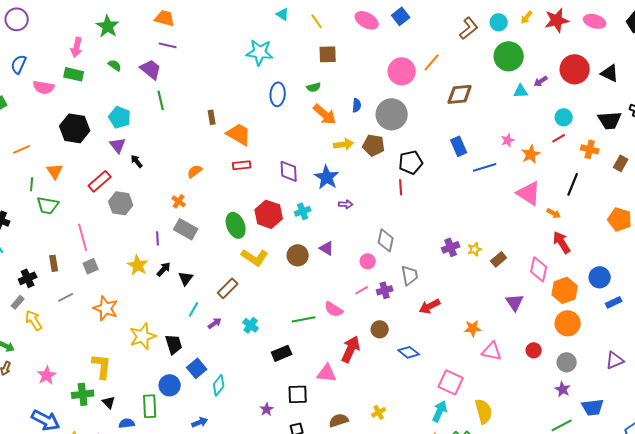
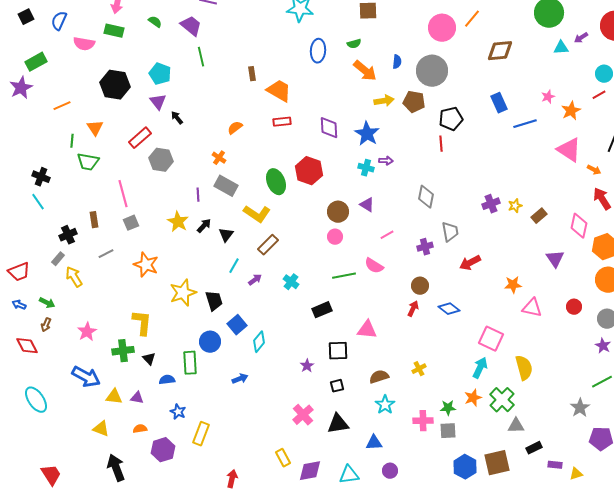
cyan cross: (303, 211) -> (366, 168), moved, turned 35
yellow L-shape: (255, 257) -> (257, 214), moved
pink circle: (368, 261) -> (335, 237), moved
pink line: (362, 290) -> (387, 235), moved
red arrow: (351, 349) -> (413, 309), moved, size x0.6

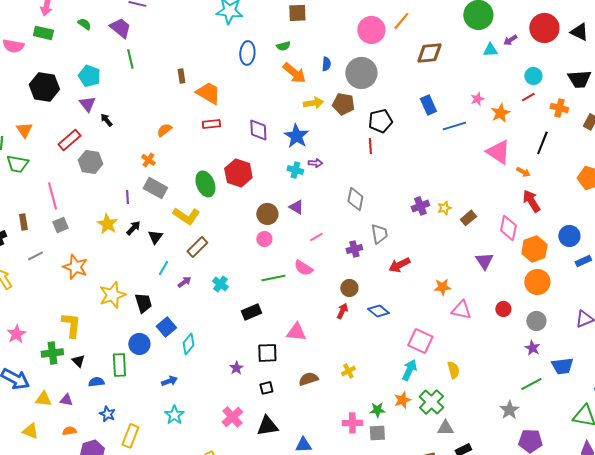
yellow semicircle: (524, 368) -> (453, 370), size x0.7
cyan star: (385, 405) -> (174, 415), moved

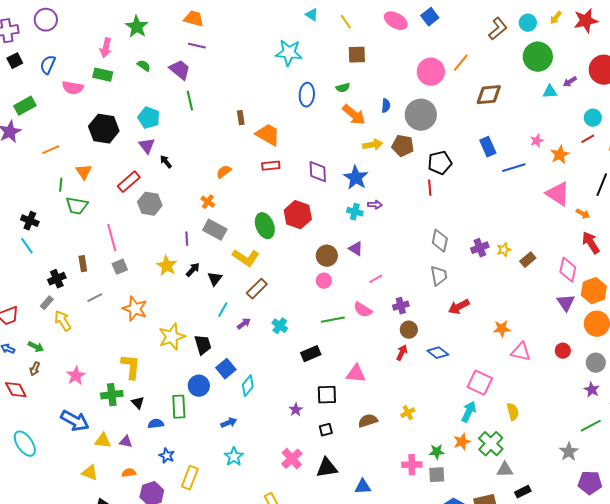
gray diamond: (355, 199) -> (440, 241), moved
purple cross: (354, 249) -> (401, 306), moved
purple triangle: (484, 261) -> (566, 303), moved

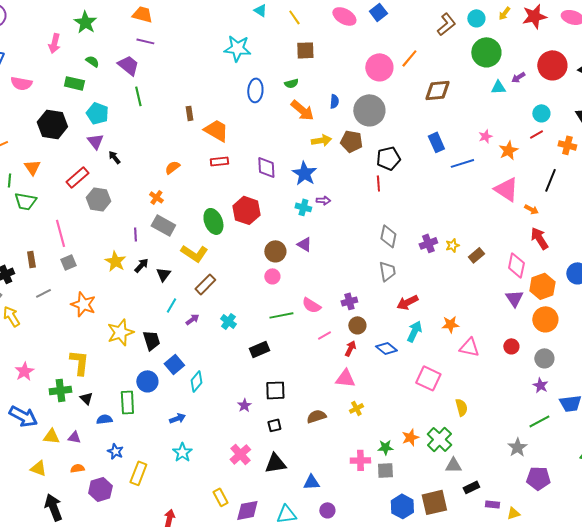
green rectangle: (103, 75) -> (74, 83), moved
pink line: (376, 279) -> (324, 335), moved
pink triangle: (356, 374) -> (345, 378), moved
cyan arrow: (469, 412) -> (414, 331), moved

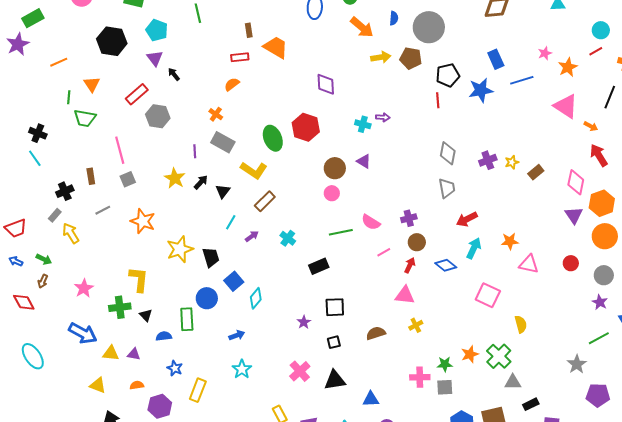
red rectangle: (219, 161) -> (240, 57), moved
blue star: (304, 173) -> (481, 90), moved, turned 30

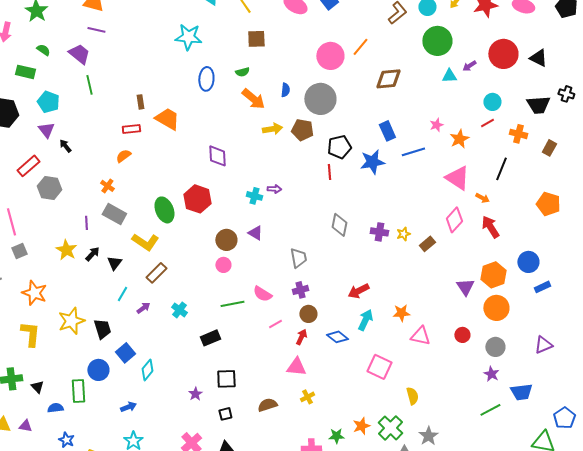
purple cross: (488, 160) -> (379, 232), turned 30
pink diamond: (576, 182) -> (454, 220), moved, turned 30
gray trapezoid: (447, 188) -> (298, 258), moved
yellow L-shape: (139, 279) -> (30, 334), moved
gray star: (577, 364) -> (428, 436), moved

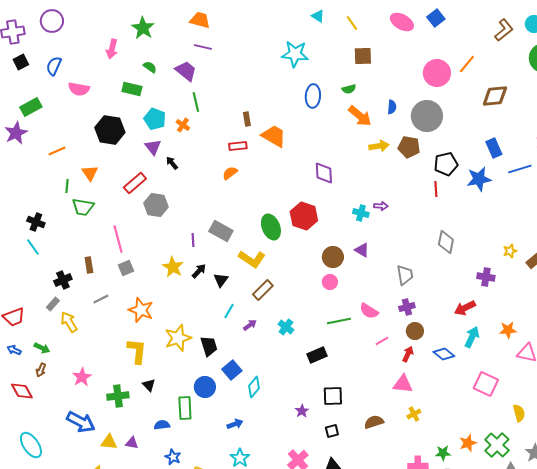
orange cross: (107, 186) -> (183, 125), moved
purple cross: (379, 232) -> (486, 277), moved
black triangle: (37, 387) -> (149, 385), moved

